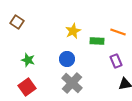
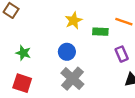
red square: (27, 87) -> (22, 83), turned -36

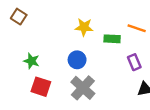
yellow star: (74, 21) -> (84, 27), turned 30
red square: (22, 83) -> (41, 87), moved

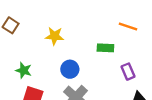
yellow star: (84, 27) -> (54, 36), moved
orange line: (137, 28) -> (128, 26), moved

